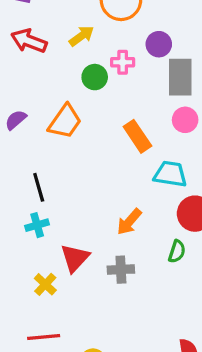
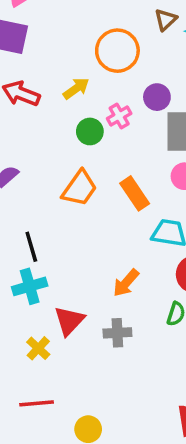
pink cross: (123, 62) -> (119, 116), turned -30
orange trapezoid: (65, 121) -> (80, 188), moved
cyan cross: (37, 225) -> (30, 286), size x1.4

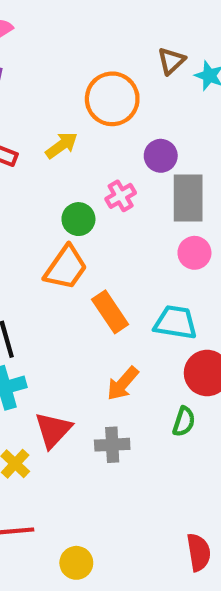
pink cross: (119, 116) -> (121, 196), moved
green circle: (90, 131) -> (78, 219), moved
orange rectangle: (135, 193) -> (110, 312), moved

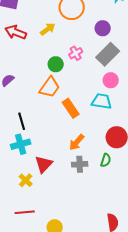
purple circle: (161, 156) -> (103, 28), moved
gray rectangle: (188, 198) -> (108, 54), turned 45
cyan trapezoid: (175, 322) -> (102, 101), moved
gray cross: (112, 445) -> (80, 164), moved

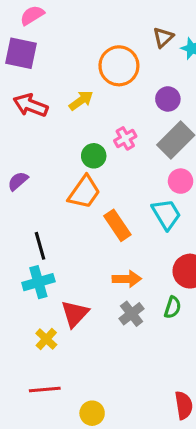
cyan trapezoid: (102, 101) -> (166, 214), turned 50
orange arrow: (77, 142) -> (127, 279), turned -132
gray cross: (80, 164) -> (132, 314), turned -35

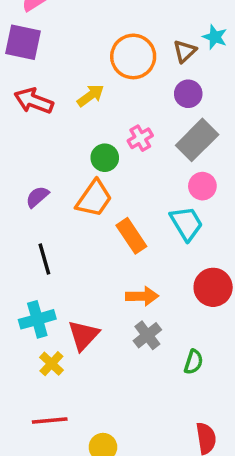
brown triangle: (163, 37) -> (185, 51), moved
purple semicircle: (18, 181) -> (37, 197), moved
cyan cross: (38, 282) -> (37, 319), moved
green semicircle: (173, 307) -> (194, 362), moved

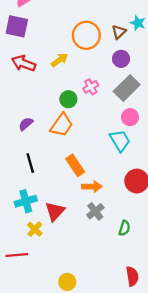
orange rectangle: (131, 236) -> (75, 165), moved
red line: (50, 421) -> (17, 255), moved

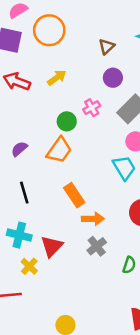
brown triangle: (119, 32) -> (107, 46), moved
orange circle: (86, 35) -> (49, 30), moved
purple circle: (121, 59) -> (113, 78), moved
cyan cross: (26, 201) -> (19, 235), turned 30

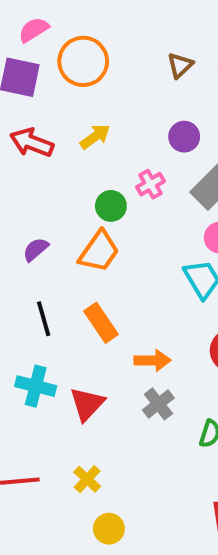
brown triangle: (107, 46) -> (180, 65), moved
orange rectangle: (74, 195) -> (101, 323), moved
yellow cross: (29, 266) -> (87, 479), moved

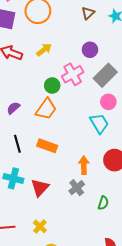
pink cross: (151, 184) -> (73, 74), size x1.5
orange rectangle: (101, 323) -> (47, 146), turned -36
orange arrow: (152, 360) -> (84, 165), moved, turned -90

